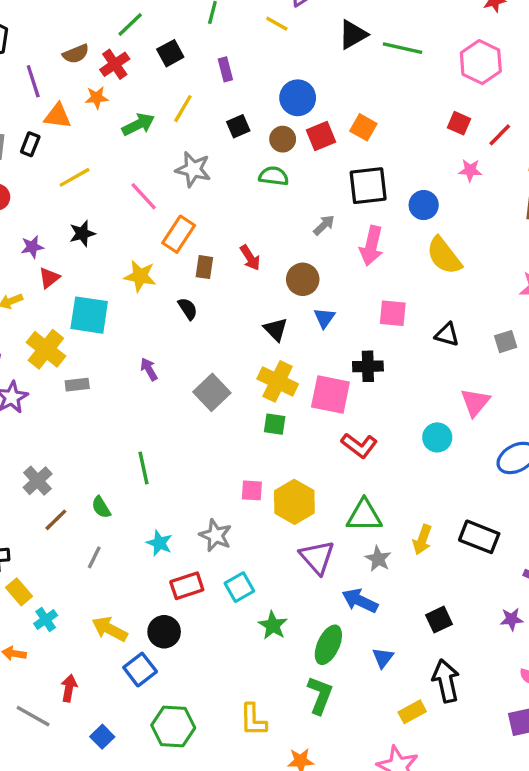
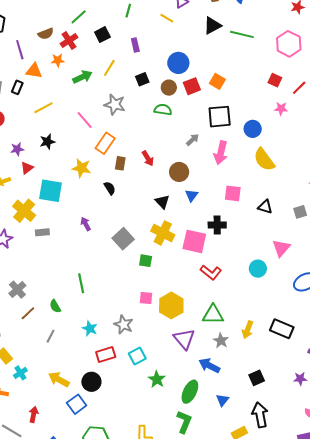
green square: (275, 424) -> (146, 261), moved

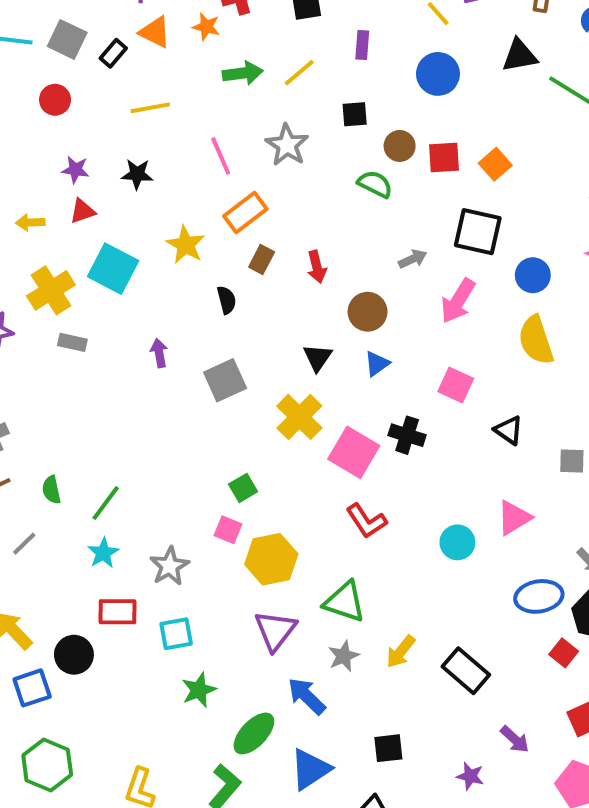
blue circle: (178, 63) -> (438, 74), moved
gray square: (123, 239) -> (225, 380), moved
green square: (146, 261) -> (243, 488), moved, turned 32
green line: (81, 283) -> (106, 503), moved, turned 30
blue triangle: (222, 400) -> (310, 769), size x1.6

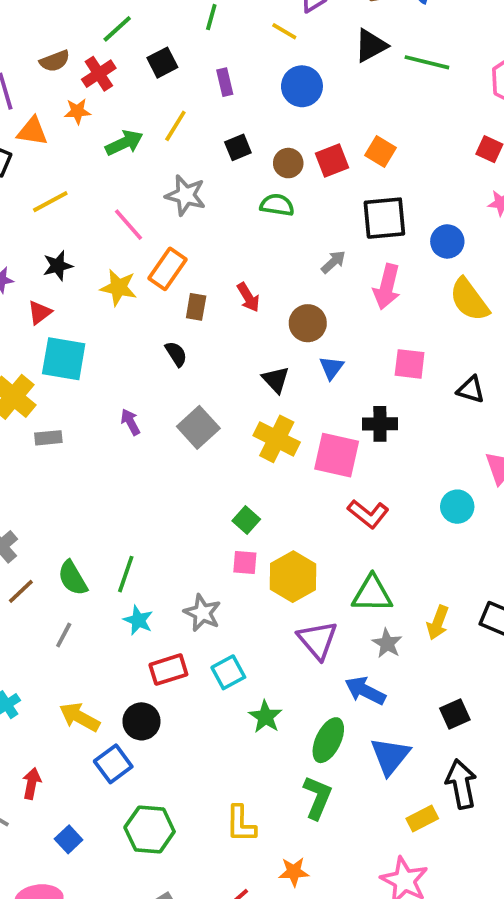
red triangle: (82, 211) -> (40, 312), moved
yellow star: (186, 245) -> (118, 288), moved
green semicircle: (51, 490) -> (73, 578), size x1.4

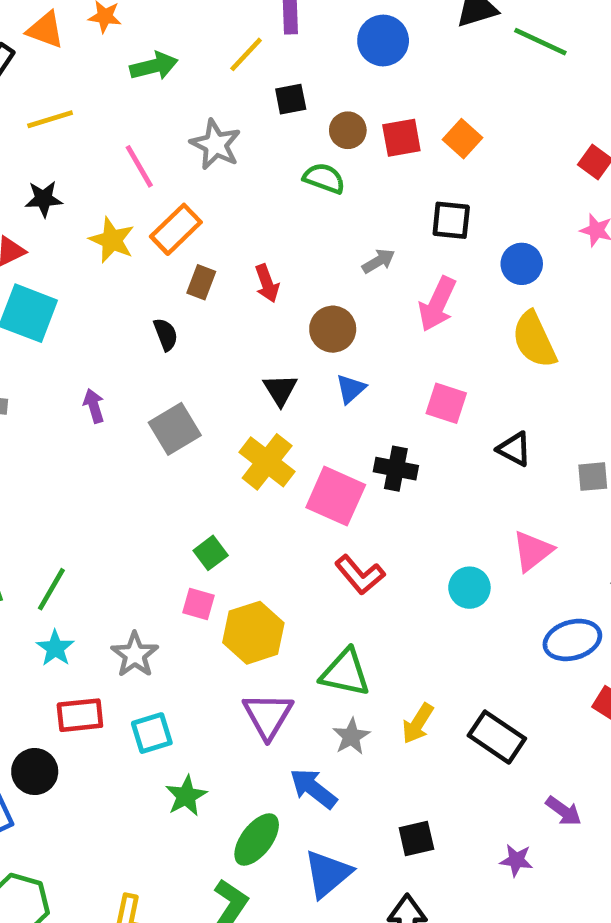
yellow line: (175, 126) -> (246, 54), moved
black square: (384, 218) -> (451, 220), size x0.7

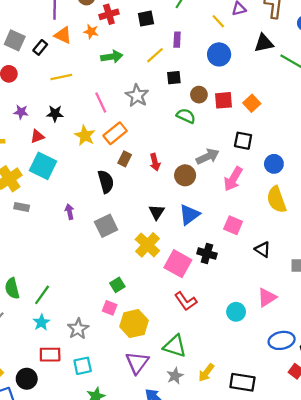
gray arrow: (379, 261) -> (208, 157), size x1.5
brown circle: (333, 329) -> (185, 175), moved
black semicircle: (166, 334) -> (106, 182), size x1.5
blue triangle: (351, 389) -> (189, 215), size x1.5
black rectangle: (497, 737) -> (242, 382), turned -30

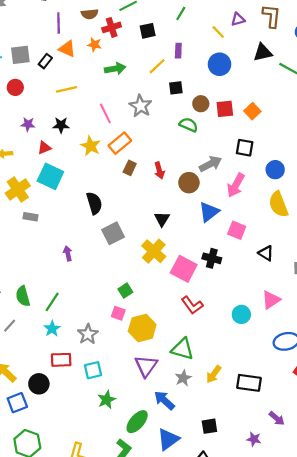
gray square: (15, 40) -> (20, 55), turned -30
black semicircle: (106, 182) -> (94, 203), moved
purple arrow: (70, 212) -> (68, 253), moved
blue triangle: (189, 215) -> (209, 212), moved

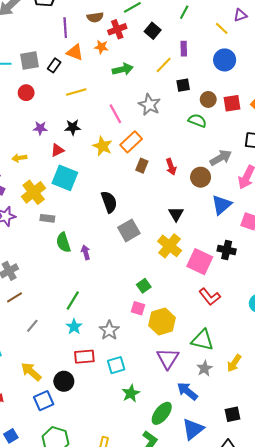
black square: (148, 31) -> (153, 31), turned -35
green semicircle: (23, 296) -> (63, 242), moved

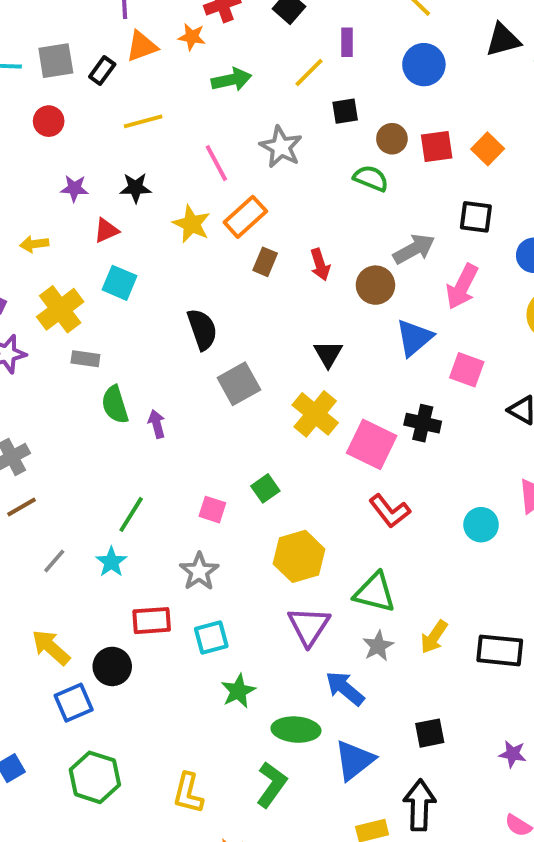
orange triangle: (75, 52) -> (142, 46), turned -42
cyan square: (65, 178) -> (119, 283), size x0.7
pink square: (138, 308) -> (212, 510), moved
cyan star: (74, 327) -> (111, 562), moved
green ellipse: (162, 413) -> (296, 730), turned 55

